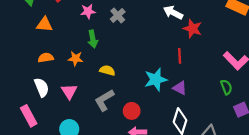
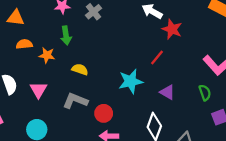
red line: (180, 56) -> (157, 57), turned 40
orange semicircle: (46, 58) -> (24, 44), moved
purple triangle: (180, 88) -> (167, 92), moved
gray L-shape: (104, 100) -> (75, 101), turned 50

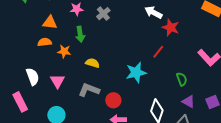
orange triangle: (16, 18) -> (50, 22), moved
purple triangle: (167, 92) -> (188, 102), moved
green semicircle: (205, 93) -> (182, 79), moved

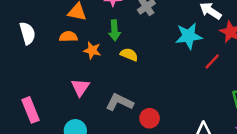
yellow semicircle: (93, 63) -> (129, 55), moved
cyan star: (136, 73) -> (189, 36), moved
white semicircle: (33, 77) -> (27, 33), moved

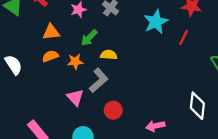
green arrow: (115, 30) -> (89, 38), turned 66
gray L-shape: (120, 102) -> (99, 80), moved, turned 130
red circle: (150, 118) -> (113, 110), moved

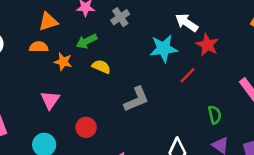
orange triangle: (51, 32) -> (48, 21), turned -30
gray L-shape: (99, 80) -> (136, 99), moved

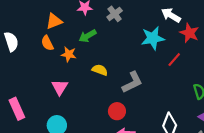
orange semicircle: (39, 47) -> (47, 43), turned -112
yellow semicircle: (101, 67) -> (100, 70), moved
red circle: (86, 127) -> (117, 111), moved

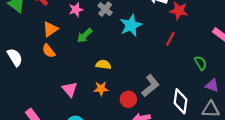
cyan star: (153, 38) -> (131, 25), moved
orange star: (69, 54) -> (101, 89), moved
gray L-shape: (132, 82) -> (150, 86), moved

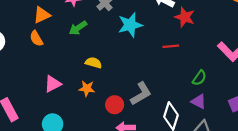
red line: (170, 39) -> (171, 46), turned 48
green semicircle: (201, 63) -> (199, 78), turned 56
purple triangle: (212, 85) -> (199, 101), moved
pink triangle: (70, 89) -> (53, 84), turned 35

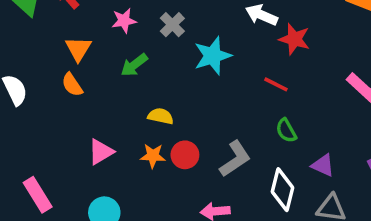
orange triangle: (42, 15) -> (78, 49), turned -30
red line: (171, 46) -> (276, 84), turned 35
green semicircle: (199, 78) -> (286, 131), moved, turned 119
red circle: (115, 105) -> (185, 155), moved

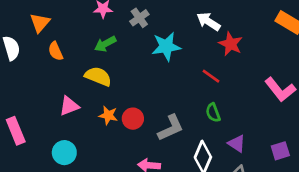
orange triangle: (78, 49) -> (40, 23), moved
yellow semicircle: (161, 116) -> (98, 76), moved, size x1.4

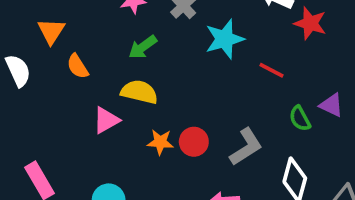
red line: (211, 76) -> (271, 70), moved
pink triangle: (69, 106) -> (106, 120), moved
purple triangle: (237, 144) -> (331, 105), moved

